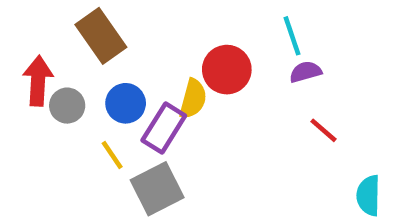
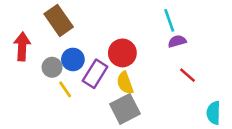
red circle: (227, 70) -> (122, 53), moved
yellow semicircle: (193, 99) -> (125, 83), moved, turned 145
gray circle: (67, 106) -> (52, 67), moved
gray square: (157, 189) -> (125, 109), moved

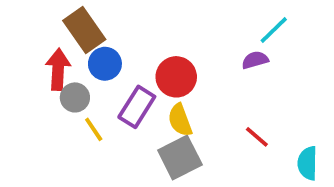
cyan line: (169, 20) -> (274, 30), moved, turned 65
red arrow: (22, 46) -> (58, 69), moved
blue circle: (73, 59) -> (105, 64), moved
red line: (187, 75) -> (257, 137), moved

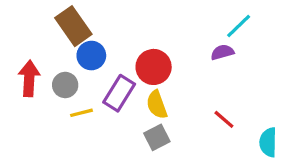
red arrow: (58, 69) -> (29, 78), moved
yellow line: (94, 129) -> (82, 113), turned -70
gray square: (180, 158) -> (157, 137), size x0.7

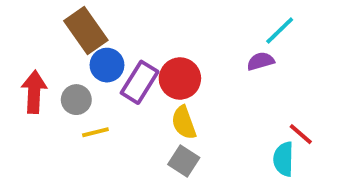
purple rectangle: (119, 93) -> (140, 82), moved
red line: (224, 119) -> (301, 134), moved
gray square: (157, 137) -> (184, 161), turned -30
cyan semicircle: (268, 142) -> (284, 159), moved

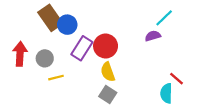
blue circle: (107, 65) -> (67, 25), moved

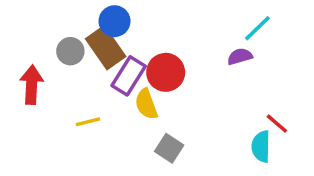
brown rectangle: (50, 18) -> (106, 48), moved
blue circle: (67, 25) -> (114, 21), moved
gray circle: (45, 58) -> (70, 51), moved
yellow semicircle: (108, 72) -> (146, 104), moved

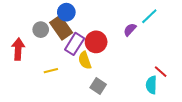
purple semicircle: (240, 56) -> (130, 30), moved, turned -32

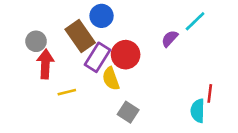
blue circle: (66, 12) -> (102, 16), moved
gray circle: (41, 30) -> (36, 41), moved
red arrow: (18, 49) -> (45, 64), moved
red line: (161, 72) -> (210, 93), turned 56

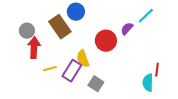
red circle: (126, 55) -> (106, 41), moved
purple rectangle: (97, 57) -> (72, 71), moved

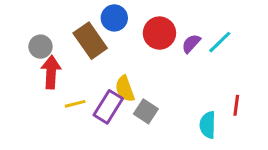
cyan line: (146, 16) -> (220, 42), moved
red circle: (106, 41) -> (159, 33), moved
cyan semicircle: (148, 83) -> (208, 125), moved
gray square: (96, 84) -> (146, 111), moved

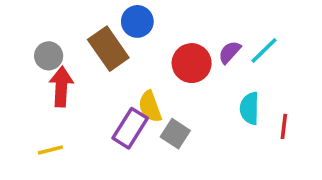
red circle: (159, 33) -> (192, 63), moved
yellow line: (75, 104) -> (50, 150), moved
cyan semicircle: (208, 125) -> (250, 108), moved

